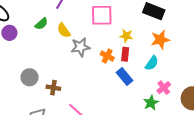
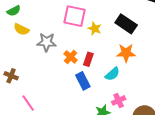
yellow semicircle: (64, 30) -> (21, 29), moved, turned -42
yellow star: (126, 36) -> (95, 29), moved

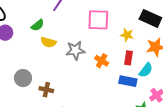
yellow star: (95, 29) -> (127, 35), moved
red rectangle: (88, 59) -> (128, 58), moved
blue rectangle: (83, 81) -> (128, 81), moved, turned -42

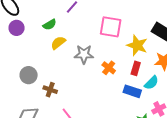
yellow star: (127, 35) -> (137, 45), size x1.5
yellow semicircle: (48, 42) -> (58, 43), turned 119

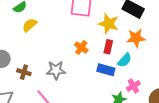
gray star: (84, 54) -> (56, 70), moved

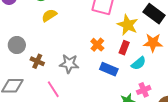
blue rectangle: (106, 70) -> (109, 69), moved

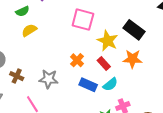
red rectangle: (124, 48) -> (104, 63), turned -64
cyan semicircle: (139, 63) -> (110, 84), moved

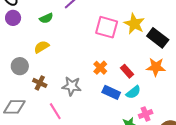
yellow semicircle: (29, 30) -> (41, 47), moved
yellow star: (108, 41) -> (134, 24), moved

